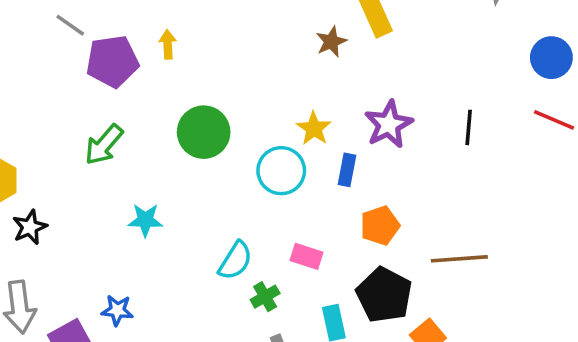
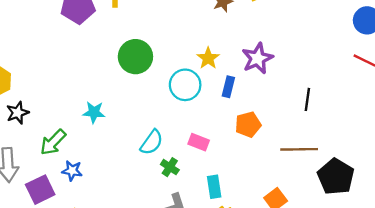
black line: (469, 127) -> (307, 99), moved
green arrow: (104, 145) -> (53, 142), moved
black pentagon: (384, 295) -> (336, 177), moved
green cross: (265, 297) -> (170, 167), turned -30

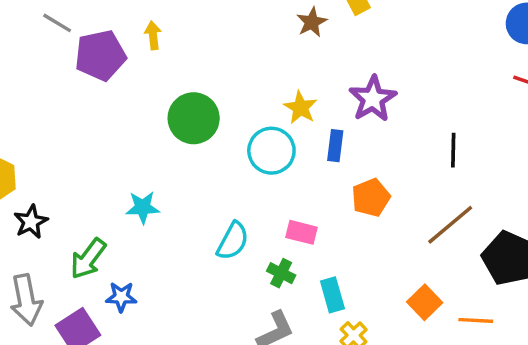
brown line: (299, 149) -> (450, 225), turned -32
green cross: (170, 167) -> (281, 273), moved

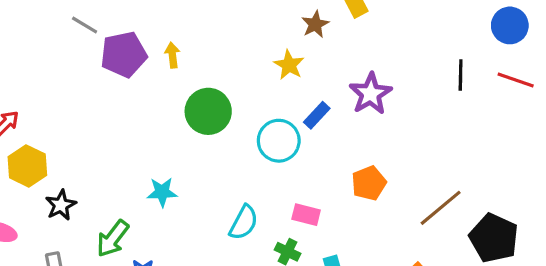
yellow arrow: (153, 35) -> (172, 55), moved
yellow star: (300, 108) -> (289, 65), moved
blue rectangle: (335, 146) -> (317, 115), moved, turned 36
black line: (453, 150) -> (461, 75), moved

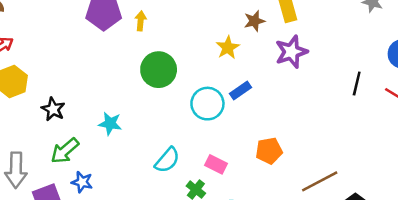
purple star: (370, 94) -> (291, 52), moved
black star: (61, 205) -> (53, 109), moved, turned -30

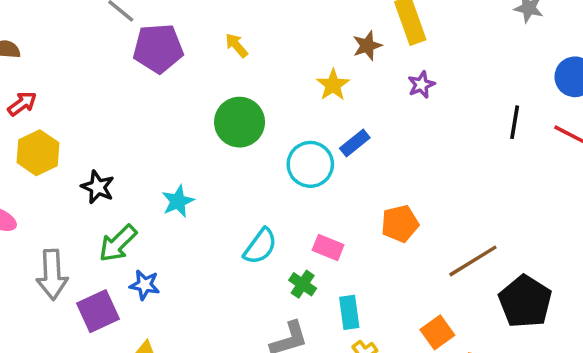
yellow arrow: (141, 21) -> (236, 45), moved, turned -42
purple star: (291, 52) -> (421, 85), size x0.6
cyan star: (110, 124) -> (178, 201), turned -30

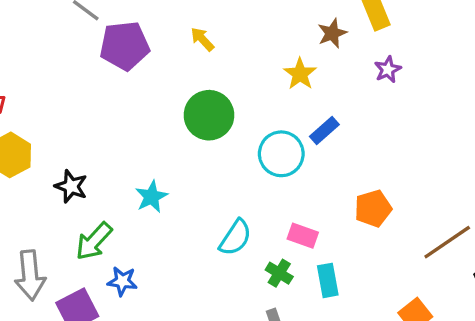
cyan rectangle: (349, 312) -> (328, 280), moved

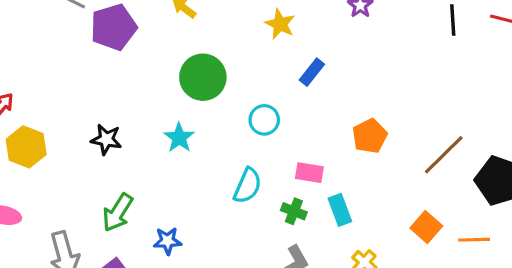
cyan circle: (281, 154) -> (264, 120), moved, size x0.7
black star: (71, 186) -> (106, 139), moved
cyan star: (151, 197) -> (179, 138), moved
blue star: (122, 281) -> (167, 241), moved

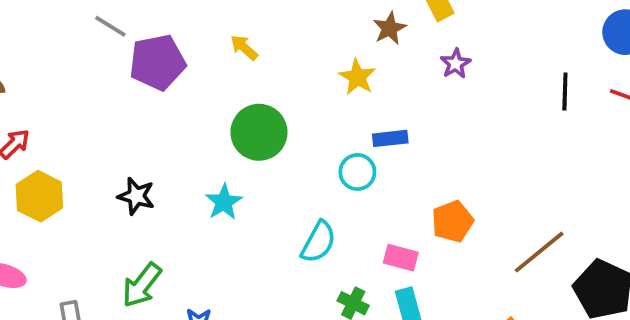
blue rectangle: (312, 72) -> (390, 138), turned 40
cyan circle: (264, 120) -> (357, 172), moved
pink rectangle: (309, 173) -> (401, 258), moved
cyan semicircle: (248, 186) -> (318, 242), moved

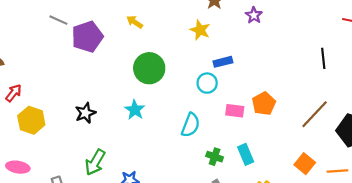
black line: (565, 92) -> (323, 58), moved
black star: (136, 196) -> (85, 113), turned -30
pink rectangle: (401, 258) -> (235, 111), moved

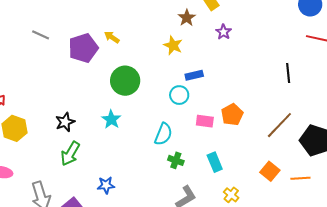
purple pentagon: (87, 37) -> (83, 48), moved
green cross: (215, 157) -> (176, 160), moved
green arrow: (95, 162) -> (70, 154), moved

